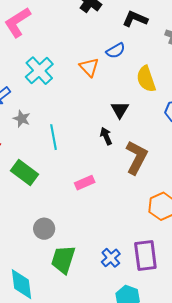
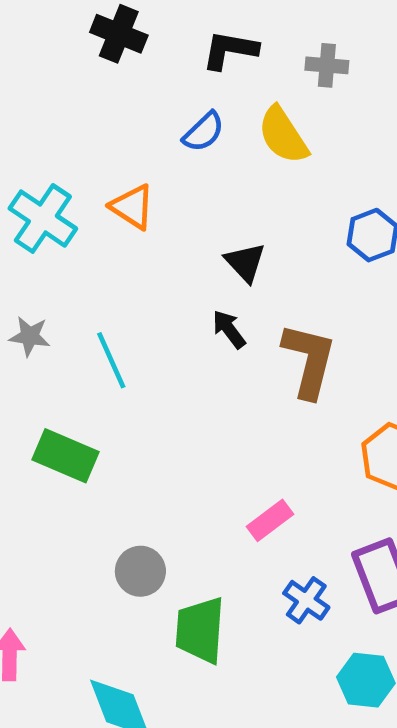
orange triangle: (89, 67) -> (132, 207), moved
yellow semicircle: (146, 79) -> (283, 135), moved
pink rectangle: (85, 183) -> (270, 520), moved

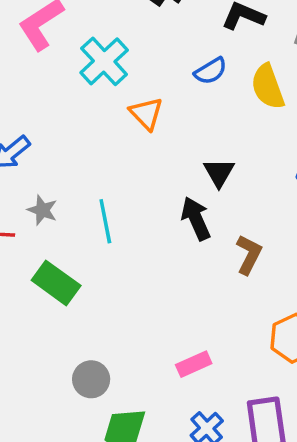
cyan cross: (43, 219) -> (104, 61), moved
black arrow: (229, 329) -> (196, 219), size x1.4
gray star: (30, 336) -> (42, 210), moved
brown L-shape: (309, 360) -> (249, 255), size x0.7

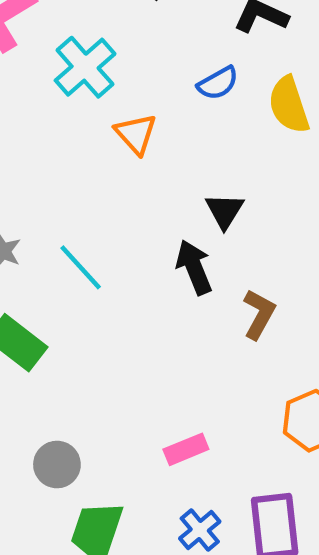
cyan line: (105, 221) -> (81, 267), turned -33

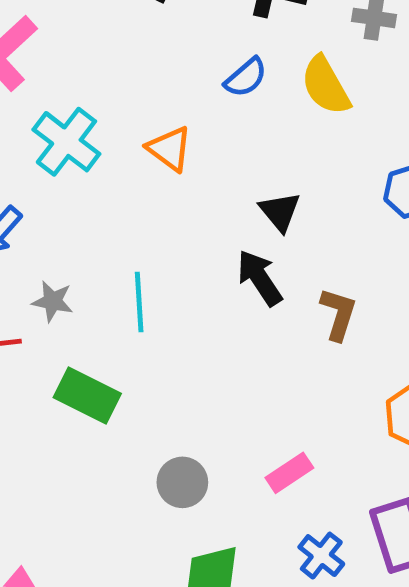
cyan cross: (85, 67) -> (66, 142), moved
cyan line: (81, 267) -> (139, 302), turned 50
gray circle: (57, 465) -> (182, 482), moved

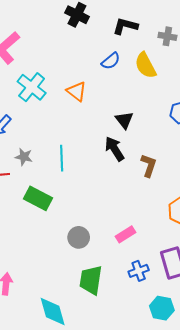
blue cross: (321, 556) -> (139, 271), turned 30

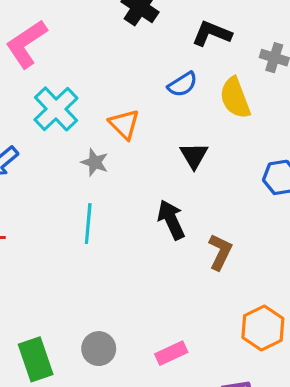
black triangle: (124, 120) -> (194, 155), moved
gray star: (24, 157) -> (95, 162), moved
green rectangle: (38, 198) -> (36, 359), moved, turned 36

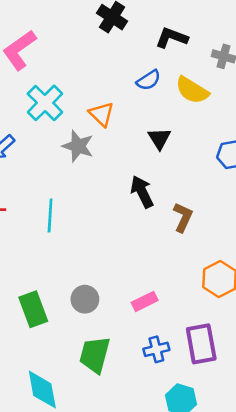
yellow semicircle: (235, 98) -> (192, 90), turned -36
gray star: (95, 162) -> (78, 146), size x1.4
cyan line: (88, 224) -> (50, 215), moved

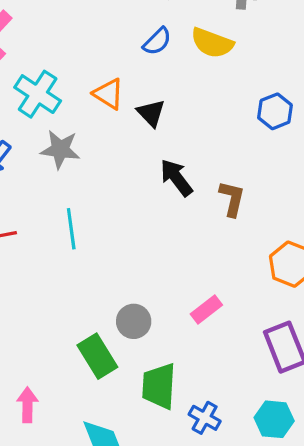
black triangle: (159, 138) -> (151, 113), moved
gray star: (78, 146) -> (60, 149), moved
green rectangle: (33, 309) -> (97, 356), moved
blue cross: (156, 349) -> (205, 418), moved, turned -35

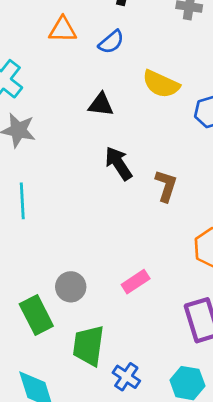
yellow semicircle: (212, 43) -> (161, 84), moved
orange triangle: (109, 94) -> (63, 30), moved, turned -36
black triangle: (151, 113) -> (101, 105), turned -44

